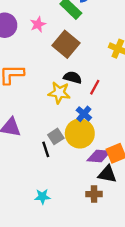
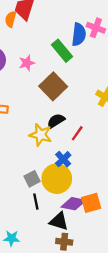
black semicircle: (73, 77) -> (56, 121), turned -54
black line: (46, 149) -> (36, 202), moved
black triangle: (107, 174) -> (59, 221), moved

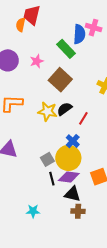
yellow star: (41, 135) -> (47, 111), moved
purple diamond: (73, 204) -> (69, 177), moved

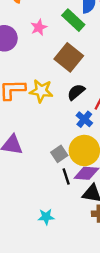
pink star: (37, 61) -> (39, 27), moved
yellow star: (47, 111) -> (41, 91), moved
blue cross: (73, 141) -> (84, 119), moved

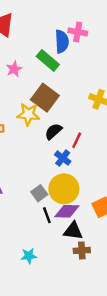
yellow star: (41, 91) -> (28, 114), moved

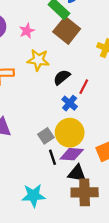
pink star: (14, 69) -> (27, 31), moved
brown square: (45, 98) -> (67, 30), moved
brown cross: (82, 250) -> (85, 192), size x1.6
cyan star: (29, 256) -> (33, 196), size x1.5

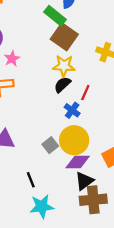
pink star: (27, 31) -> (12, 59), moved
yellow star: (38, 60) -> (64, 66), moved
black line: (52, 157) -> (31, 180), moved
black triangle: (77, 173) -> (84, 181), turned -42

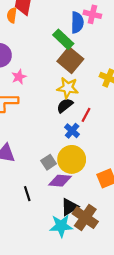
purple diamond: (78, 162) -> (60, 181), moved
black triangle: (84, 181) -> (70, 207), moved
brown cross: (93, 200) -> (85, 218), turned 35
cyan star: (42, 206) -> (61, 226), moved

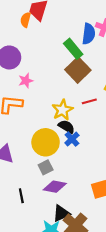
yellow star: (68, 88) -> (62, 110), moved, turned 30
black semicircle: (65, 106) -> (66, 127), moved, turned 63
red line: (86, 115) -> (89, 101), moved, turned 40
yellow circle: (72, 159) -> (46, 142), moved

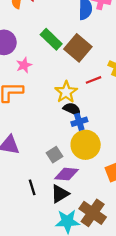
green rectangle: (73, 49) -> (51, 39), moved
blue cross: (72, 139) -> (79, 122), turned 32
yellow circle: (46, 142) -> (86, 145), moved
black triangle: (61, 213) -> (60, 194), moved

